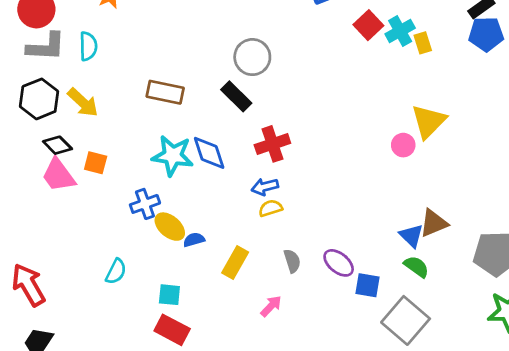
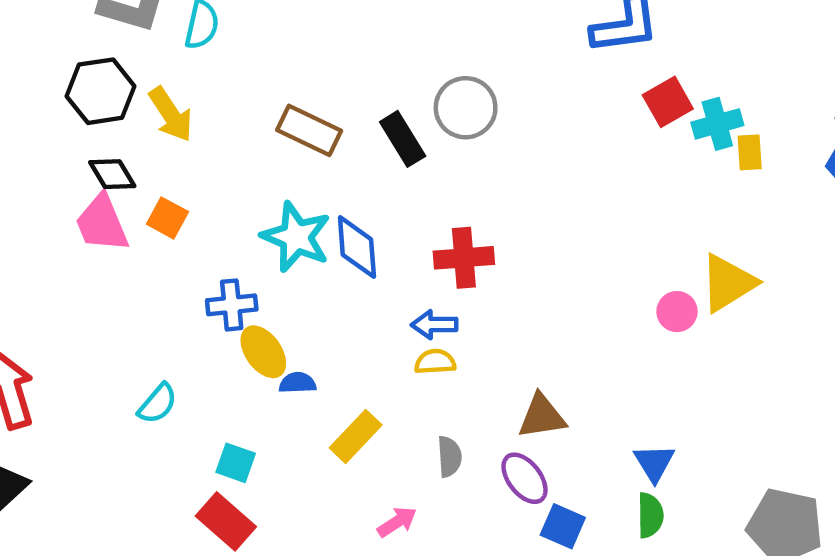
black rectangle: (236, 96) -> (403, 139), moved
brown triangle: (434, 223) -> (542, 416), moved
green semicircle: (416, 267) -> (650, 515), turned 40

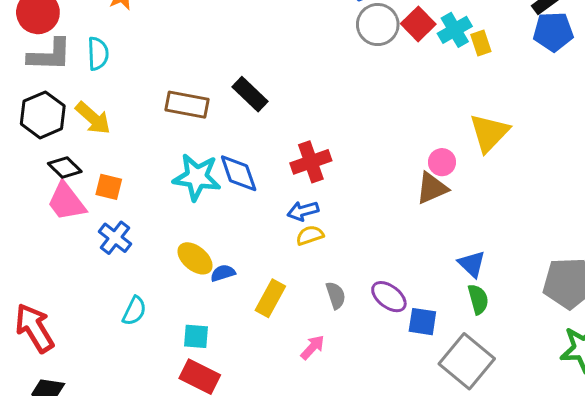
gray circle: (466, 108) -> (378, 25), moved
blue cross: (232, 305) -> (115, 238), moved, turned -32
pink circle: (677, 312) -> (442, 162), moved
brown triangle: (542, 416) -> (432, 188), moved

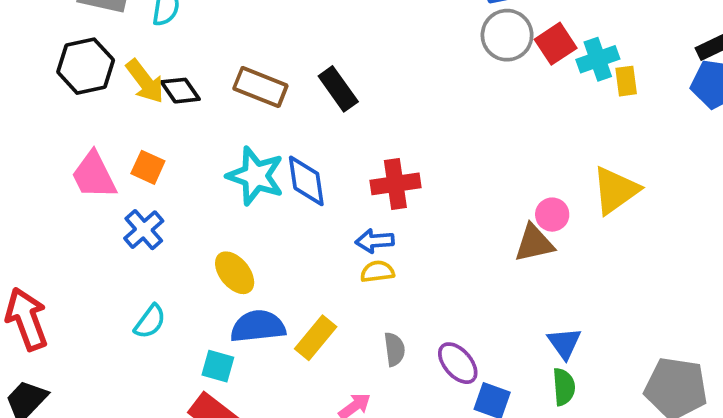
black diamond: (65, 167) -> (180, 91), moved
blue semicircle: (223, 273) -> (258, 326), moved, size x1.8

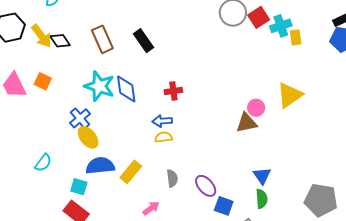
brown rectangle: (260, 87) -> (102, 39), turned 44
red cross: (395, 184) -> (173, 91), size x0.7
blue cross: (144, 230) -> (80, 118), moved

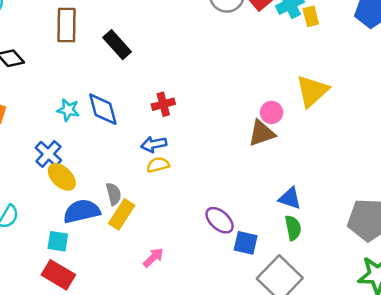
brown rectangle: (102, 39) -> (67, 25), moved, turned 32
cyan star: (99, 86) -> (68, 110), size x0.6
blue triangle: (262, 176) -> (290, 198), turned -30
gray semicircle: (172, 178) -> (114, 194), moved

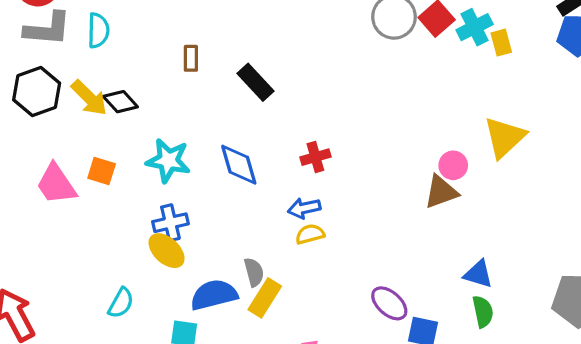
brown rectangle: (67, 25) -> (191, 58), size x0.6
cyan star: (68, 110) -> (168, 161), moved, size x1.5
blue cross: (48, 154) -> (170, 223), turned 36
yellow ellipse: (62, 177) -> (167, 251), moved

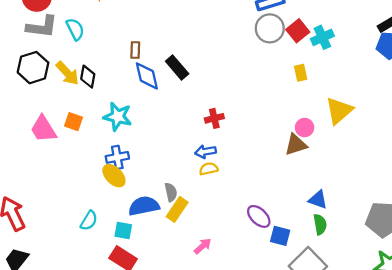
cyan semicircle: (98, 30) -> (75, 29), turned -30
yellow rectangle: (501, 43) -> (301, 73), moved
black diamond: (120, 102) -> (88, 77), turned 50
blue diamond: (239, 165) -> (147, 76), moved
cyan semicircle: (121, 303) -> (89, 221), moved

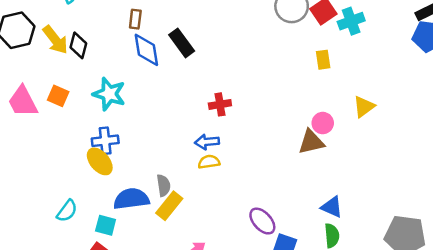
yellow triangle: (339, 111) -> (364, 107), size x0.7

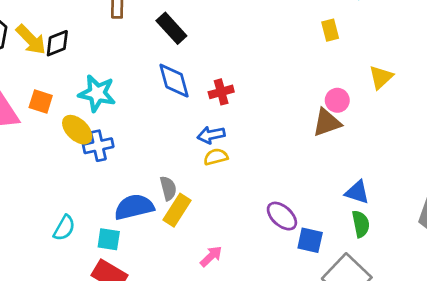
black diamond: (78, 45) -> (57, 43), turned 60
blue diamond: (146, 50) -> (174, 81), moved
yellow ellipse: (100, 161) -> (77, 130), moved

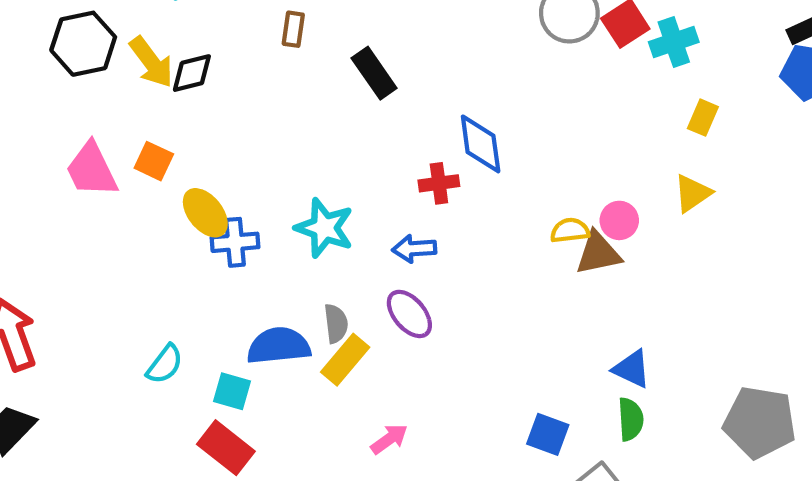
yellow rectangle: (330, 30) -> (703, 118), moved, turned 30
blue diamond: (174, 81) -> (481, 144), moved
cyan star: (97, 93) -> (324, 228), moved
yellow semicircle: (216, 157) -> (570, 230), moved
purple ellipse: (282, 216) -> (409, 314), moved

